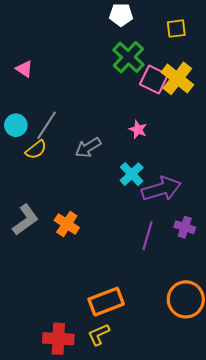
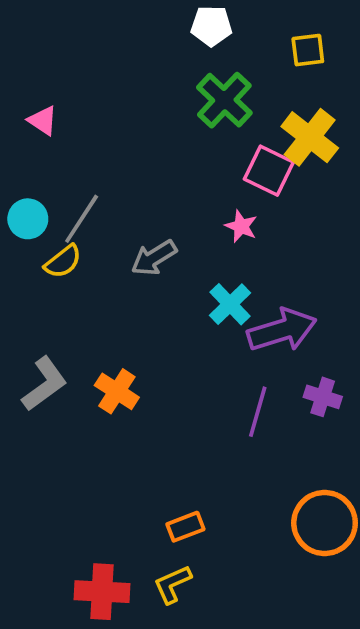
pink square: (154, 80) -> (269, 171), moved
orange rectangle: (106, 302) -> (185, 527), size x0.6

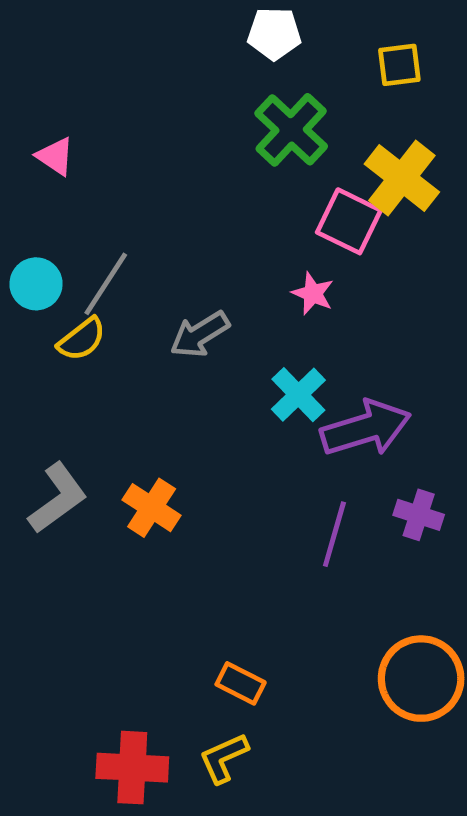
orange rectangle: (185, 527) -> (241, 683), turned 48

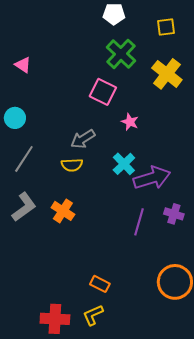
pink square: (349, 221) -> (103, 92), moved
gray line: (106, 284) -> (24, 159), moved
yellow semicircle: (82, 339) -> (72, 165), moved, turned 35

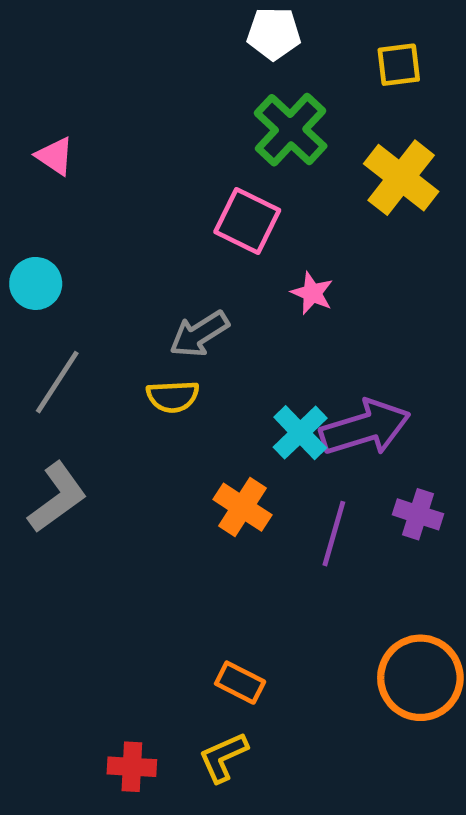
cyan cross: (124, 164) -> (300, 433), moved
orange cross: (63, 211) -> (242, 507), moved
red cross: (55, 319) -> (132, 767), size x0.7

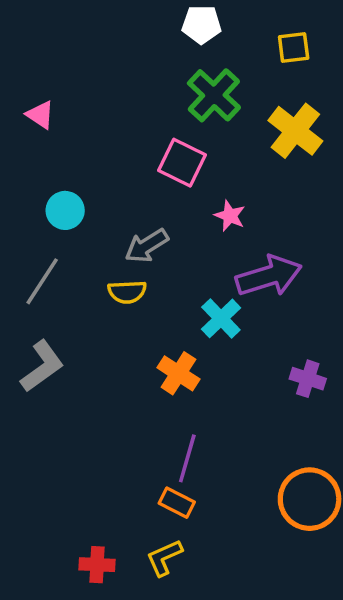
cyan circle: (36, 283) -> (65, 210), moved
purple arrow: (365, 428) -> (269, 276), moved
purple line: (334, 534) -> (187, 458), moved

